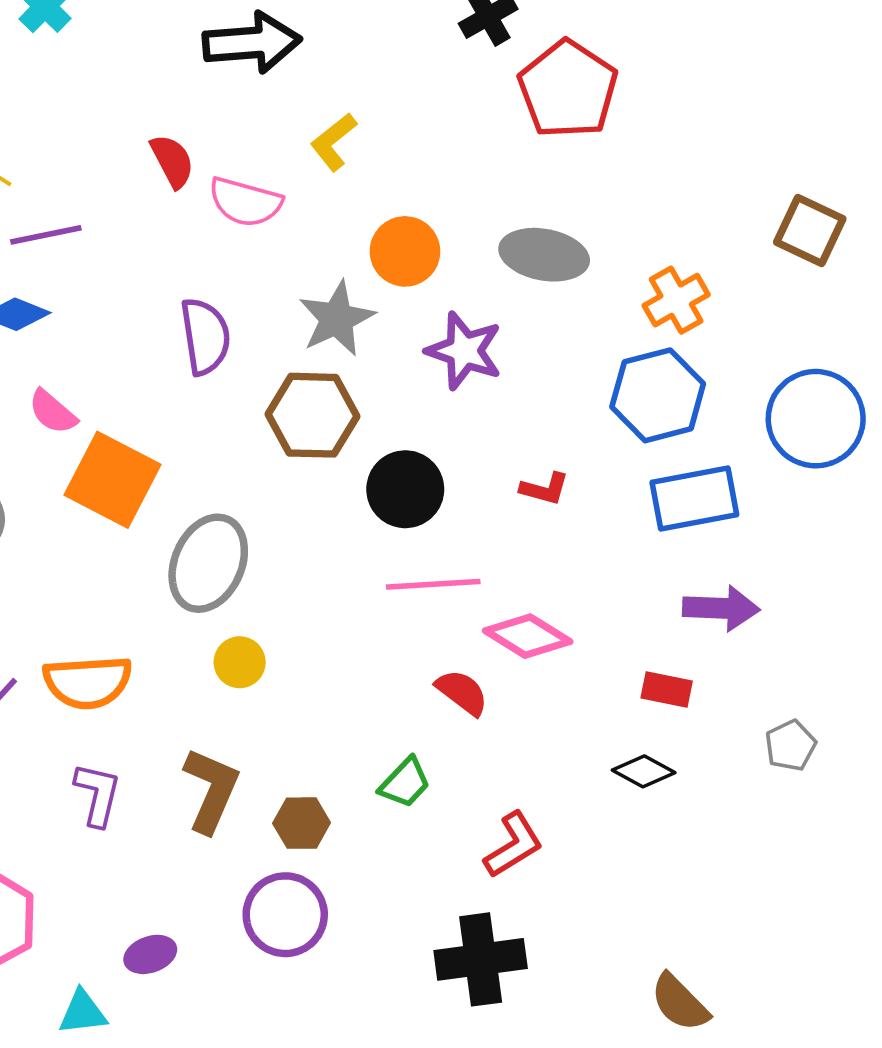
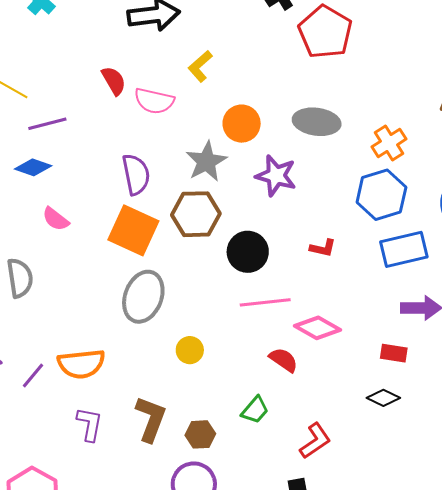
orange square: (112, 480) -> (133, 230), moved
yellow circle: (240, 662) -> (190, 350), moved

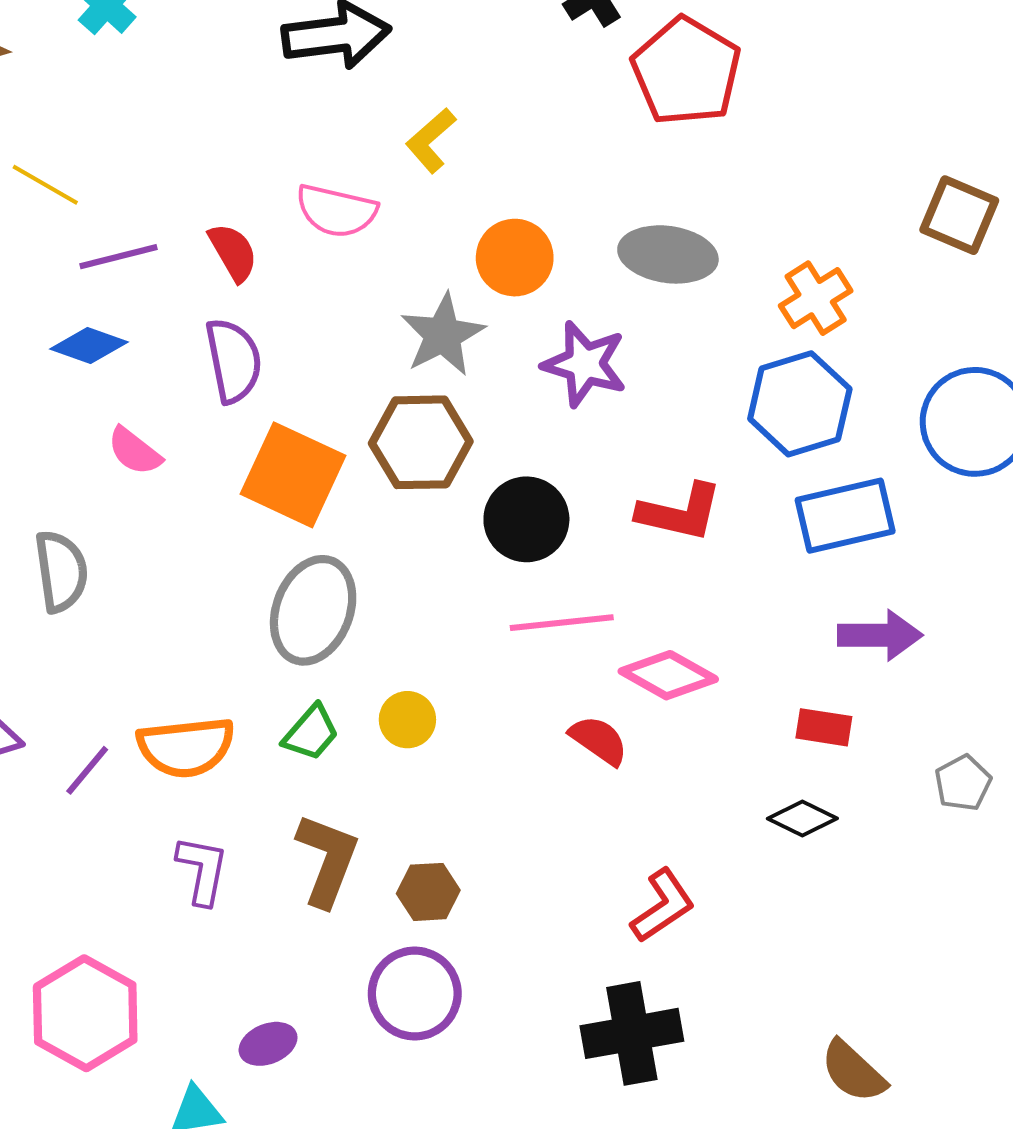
red semicircle: (114, 81) -> (233, 252), moved
purple semicircle: (136, 174) -> (234, 361), moved
red L-shape: (323, 248) -> (680, 512), size x1.6
green trapezoid: (255, 410) -> (311, 733), moved

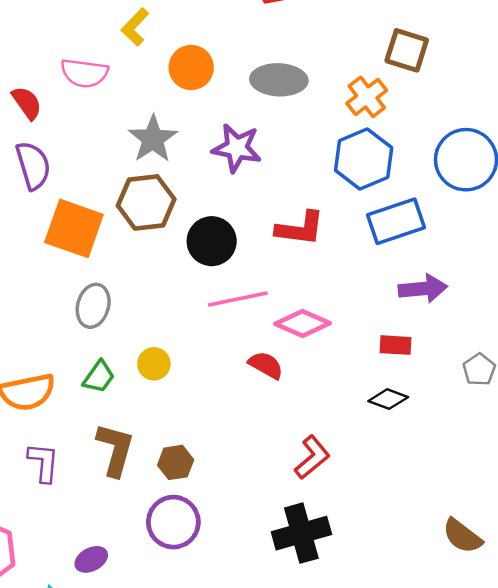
brown square: (959, 215) -> (407, 50), moved
orange circle: (515, 258) -> (191, 67), moved
gray ellipse: (313, 610) -> (93, 306), size x0.7
brown semicircle: (853, 1071) -> (462, 536), moved

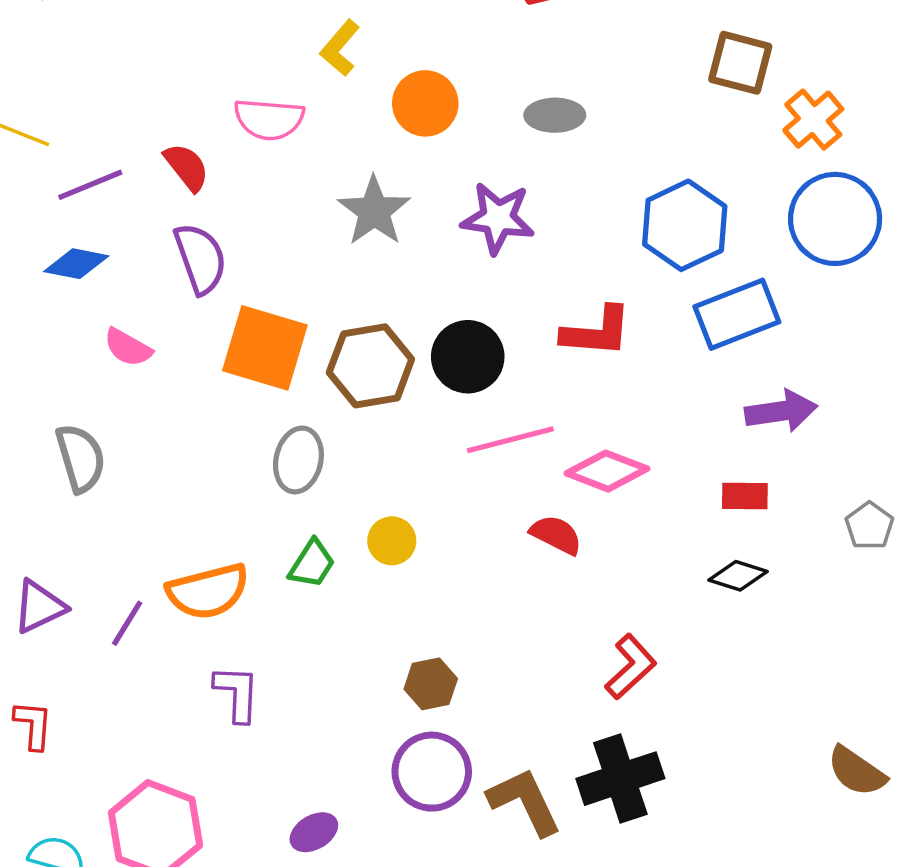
gray ellipse: (279, 80) -> (555, 115), size x0.7
orange cross: (367, 97) -> (813, 120), moved
brown hexagon: (146, 202) -> (370, 366), moved
brown L-shape: (115, 450) -> (525, 802), moved, turned -38

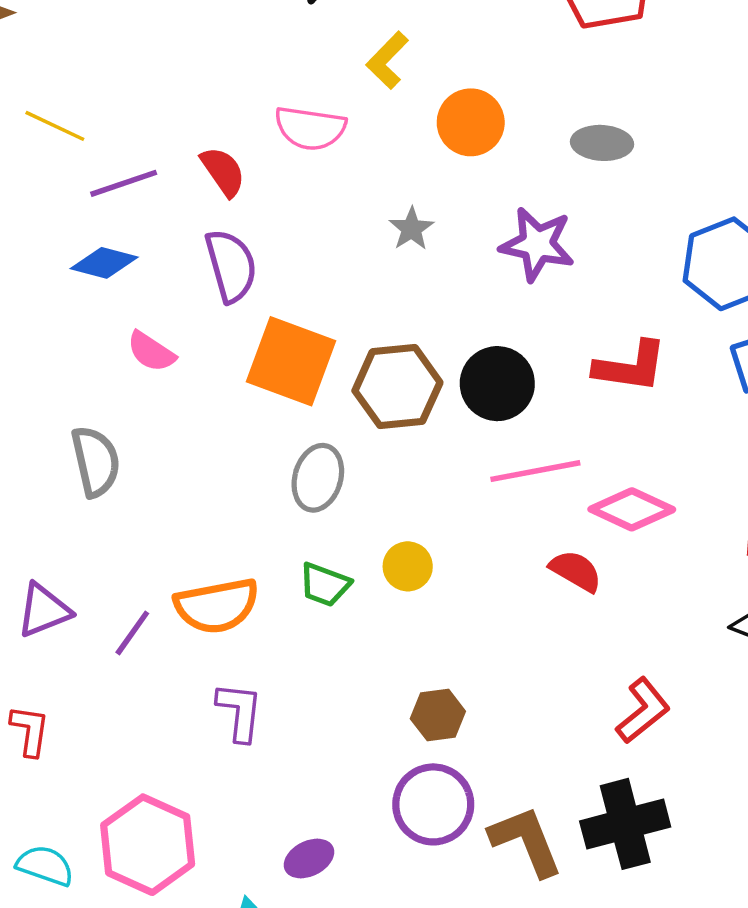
gray star: (374, 211) -> (411, 229), size x0.6
green trapezoid: (312, 564) -> (325, 585), turned 74

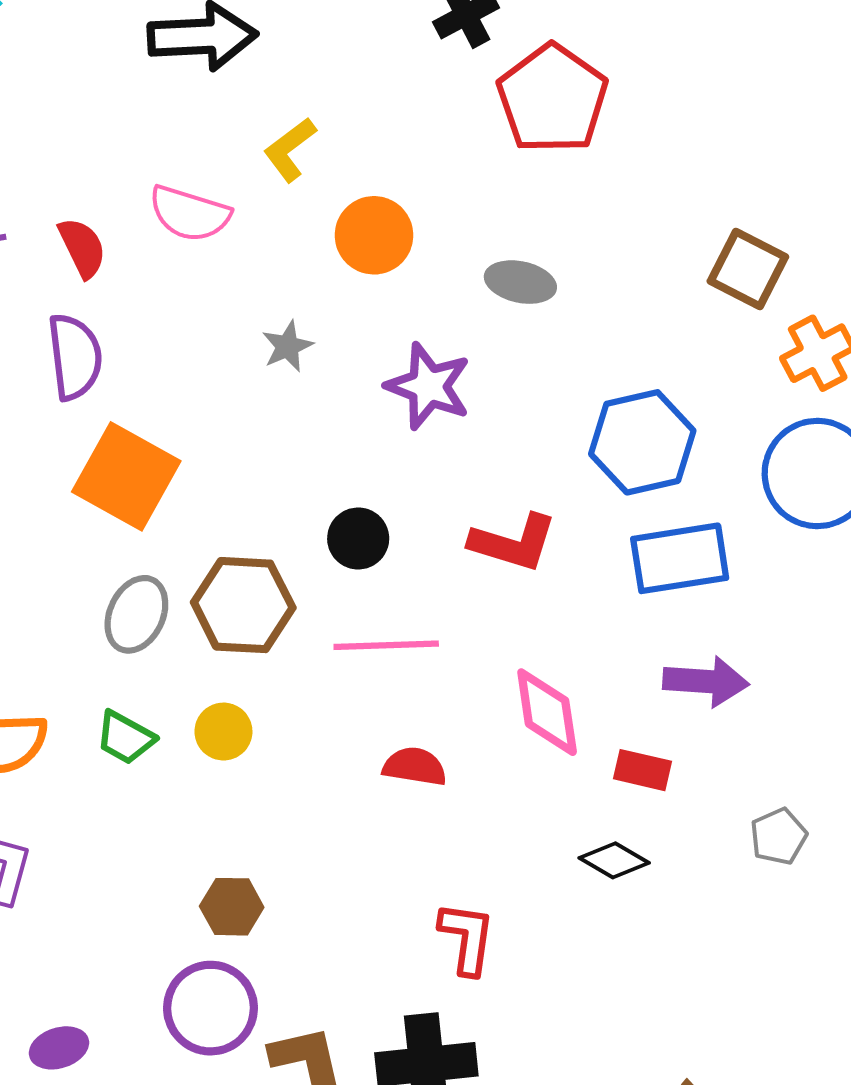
black circle: (497, 384) -> (358, 539), size x0.7
brown hexagon: (397, 387) -> (243, 605), moved
pink diamond: (632, 509) -> (547, 712), moved, turned 48
red semicircle: (576, 571) -> (415, 766), turned -30
red L-shape: (643, 711) -> (467, 938), turned -52

